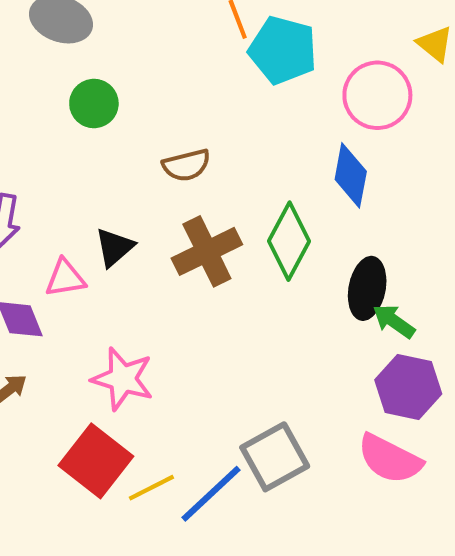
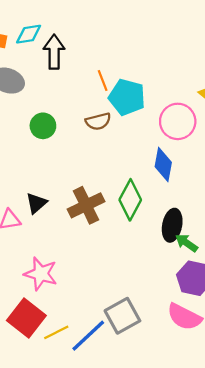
green circle: (94, 103) -> (43, 126), moved
brown semicircle: (186, 165) -> (98, 121), moved

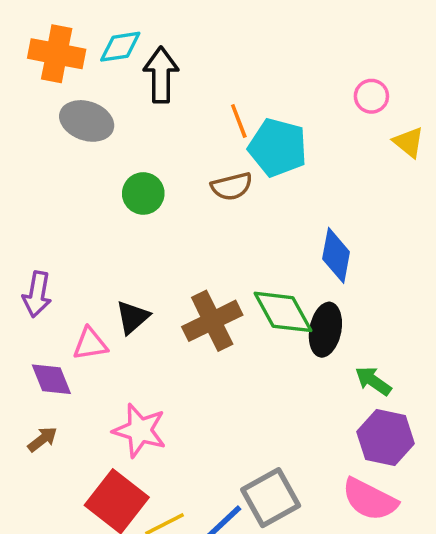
pink circle: (178, 121) -> (371, 96), moved, size x0.6
green diamond: (130, 200) -> (283, 312), turned -57
black ellipse: (172, 225) -> (325, 330), moved

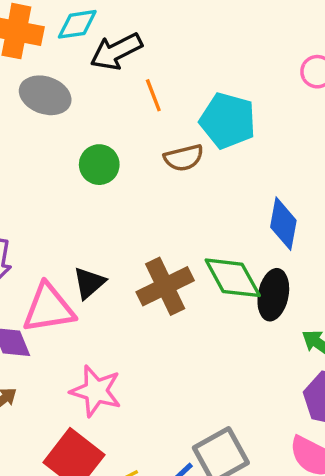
black arrow: (161, 75) -> (116, 51), turned -117
orange line: (239, 121) -> (153, 95), moved
pink triangle: (90, 344) -> (49, 308), size x1.6

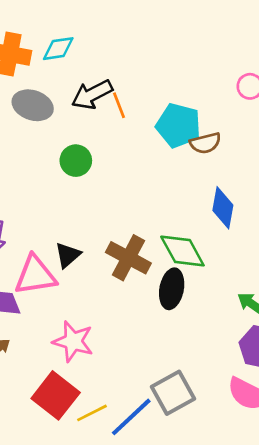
black arrow: (116, 51) -> (92, 94), moved
brown semicircle: (184, 158) -> (205, 143), moved
brown cross: (165, 286) -> (128, 258), turned -36
black ellipse: (273, 295) -> (172, 289), moved

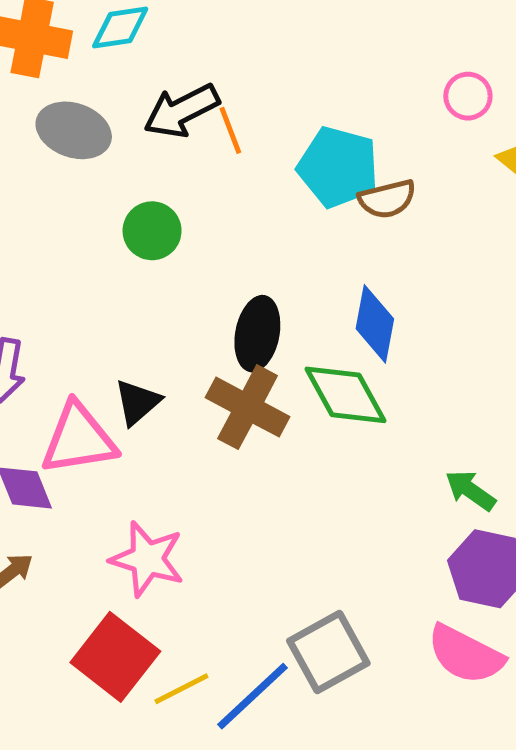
blue diamond: (223, 208) -> (375, 324), moved
black ellipse: (172, 289) -> (257, 334), moved

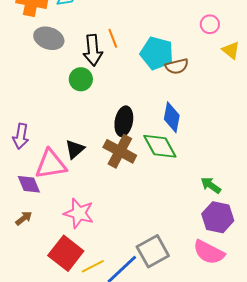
black arrow: (181, 111) -> (93, 50), moved, turned -68

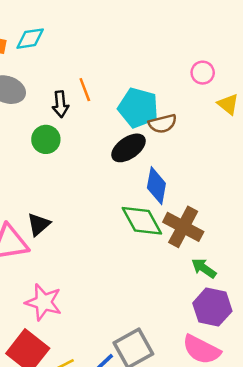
black arrow: (93, 50) -> (60, 104), size x0.7
black ellipse: (124, 121) -> (129, 148), moved, turned 44
brown cross: (120, 151) -> (183, 227), moved

